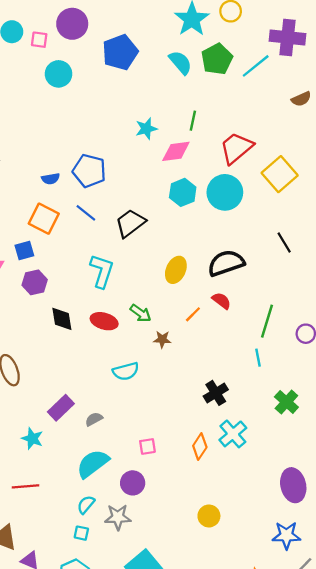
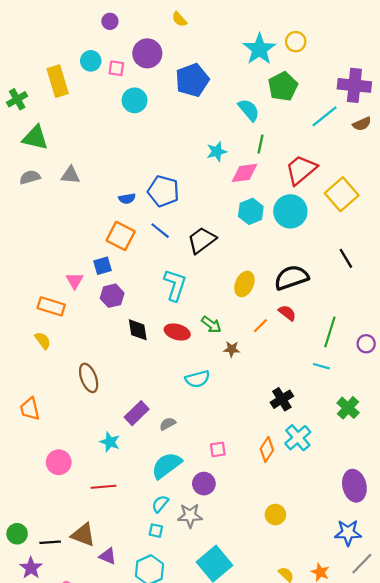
purple cross: (288, 37) -> (354, 85), moved
cyan semicircle: (180, 62) -> (249, 110), moved
cyan line: (256, 66) -> (325, 116), moved
cyan line: (258, 358) -> (321, 366), turned -63

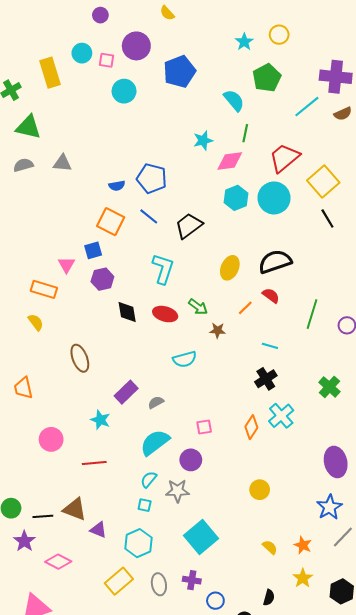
cyan star: (259, 49) -> (244, 42), size x0.6
black line: (346, 258) -> (327, 219), moved
cyan line: (321, 366) -> (270, 346), moved
blue star: (348, 533) -> (329, 507), turned -30

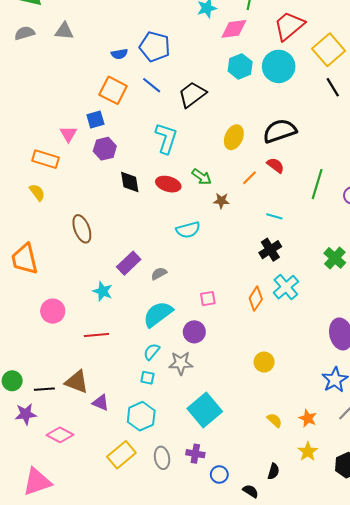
orange trapezoid: (23, 388) -> (25, 259), size x1.4
purple star: (24, 541) -> (26, 414), turned 30

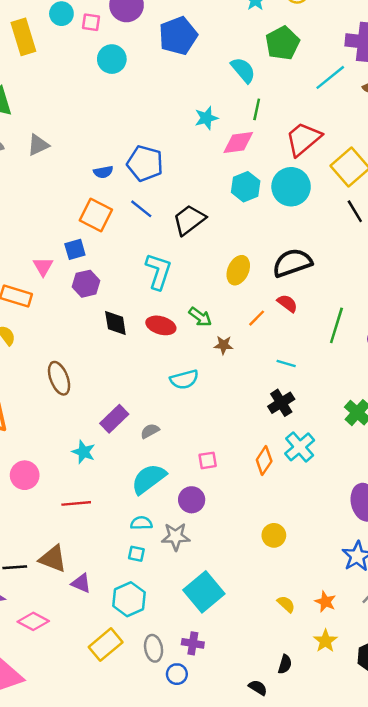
gray triangle: (64, 31) -> (38, 145), turned -30
cyan semicircle: (152, 352) -> (141, 523), turned 48
blue circle: (219, 474) -> (177, 674), moved

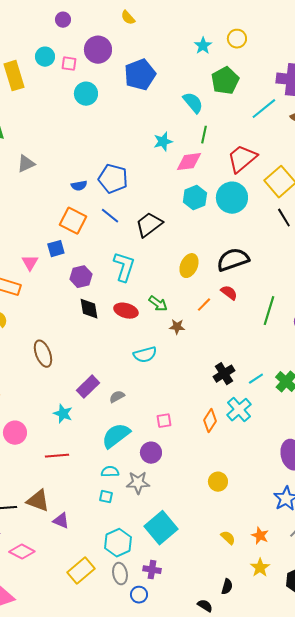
purple hexagon: (86, 284) -> (81, 277), moved
cyan line: (286, 363) -> (256, 379), moved, turned -49
cyan hexagon: (129, 599) -> (118, 543), moved

